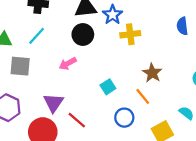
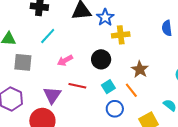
black circle: (83, 34) -> (101, 59), moved
cyan line: (37, 36) -> (48, 36), moved
cyan square: (108, 87) -> (108, 87), moved
red line: (77, 120) -> (77, 86), moved, turned -30

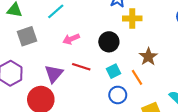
gray square: (23, 62) -> (27, 36), turned -30

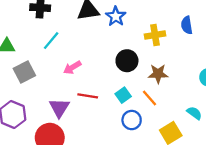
yellow cross: (132, 18) -> (155, 35), moved
black circle: (109, 42) -> (127, 61), moved
brown star: (148, 57) -> (158, 74), turned -30

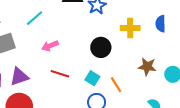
brown star: (158, 74) -> (147, 67), moved
cyan square: (123, 95) -> (92, 78), turned -32
purple triangle: (59, 108) -> (19, 77), moved, turned 30

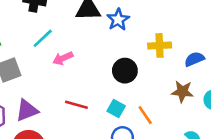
blue semicircle: (161, 24) -> (194, 59), moved, turned 70
pink arrow: (50, 46) -> (63, 58), moved

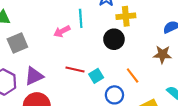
cyan line: (43, 38) -> (81, 18), moved, turned -48
yellow cross: (160, 45) -> (126, 16), moved
cyan square: (116, 109) -> (96, 76), moved, turned 32

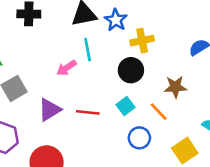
brown star: (162, 54) -> (175, 87), moved
purple triangle: (34, 76) -> (50, 110), moved
cyan square: (96, 76) -> (125, 106), moved

